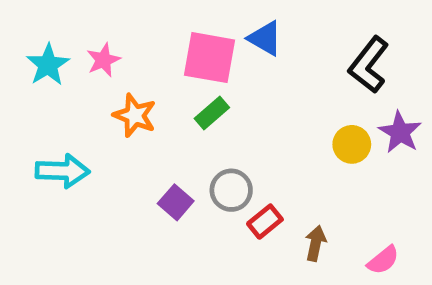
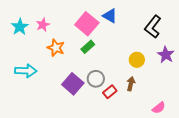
pink square: (209, 58) -> (87, 24), turned 30
yellow circle: (352, 144) -> (137, 60), moved
purple square: (176, 202) -> (73, 84), size x1.5
brown arrow: (316, 243) -> (131, 84), moved

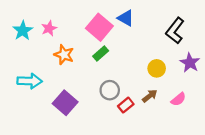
purple square: (73, 84) -> (65, 103), moved
brown arrow: (131, 84) -> (150, 96), turned 40
pink semicircle: (159, 108) -> (178, 99), moved

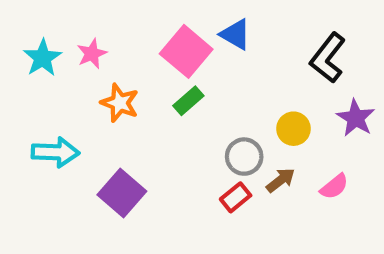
gray circle: (110, 90) -> (244, 157), moved

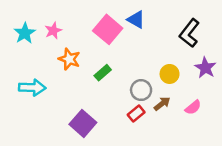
green rectangle: (188, 101) -> (103, 73), moved
purple square: (122, 193) -> (83, 123), moved

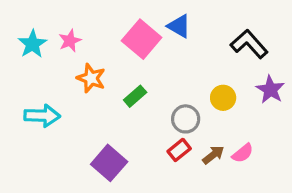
black L-shape: (189, 33) -> (249, 44), turned 100
brown arrow: (162, 104) -> (213, 155), moved
pink semicircle: (193, 107) -> (243, 153), moved

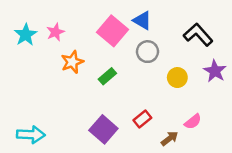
orange star: (91, 78) -> (72, 62), turned 30
cyan arrow: (42, 116) -> (31, 135), moved
gray circle: (186, 119) -> (148, 52), moved
brown arrow: (213, 155) -> (170, 138), moved
purple square: (109, 163) -> (103, 129), moved

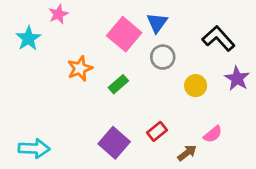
blue triangle: (142, 20) -> (157, 23), turned 36
pink star: (55, 32) -> (58, 14), moved

